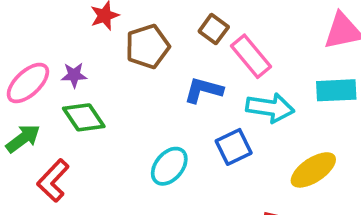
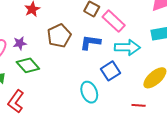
brown pentagon: (147, 46) -> (59, 36), moved
cyan ellipse: (169, 166) -> (89, 92), moved, turned -55

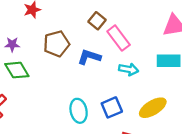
cyan arrow: (127, 47) -> (129, 69), size x0.7
blue square: (111, 71) -> (112, 107), moved

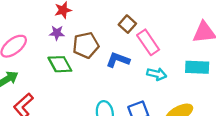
purple star: (12, 44) -> (57, 33), moved
green diamond: (17, 70) -> (60, 64), moved

